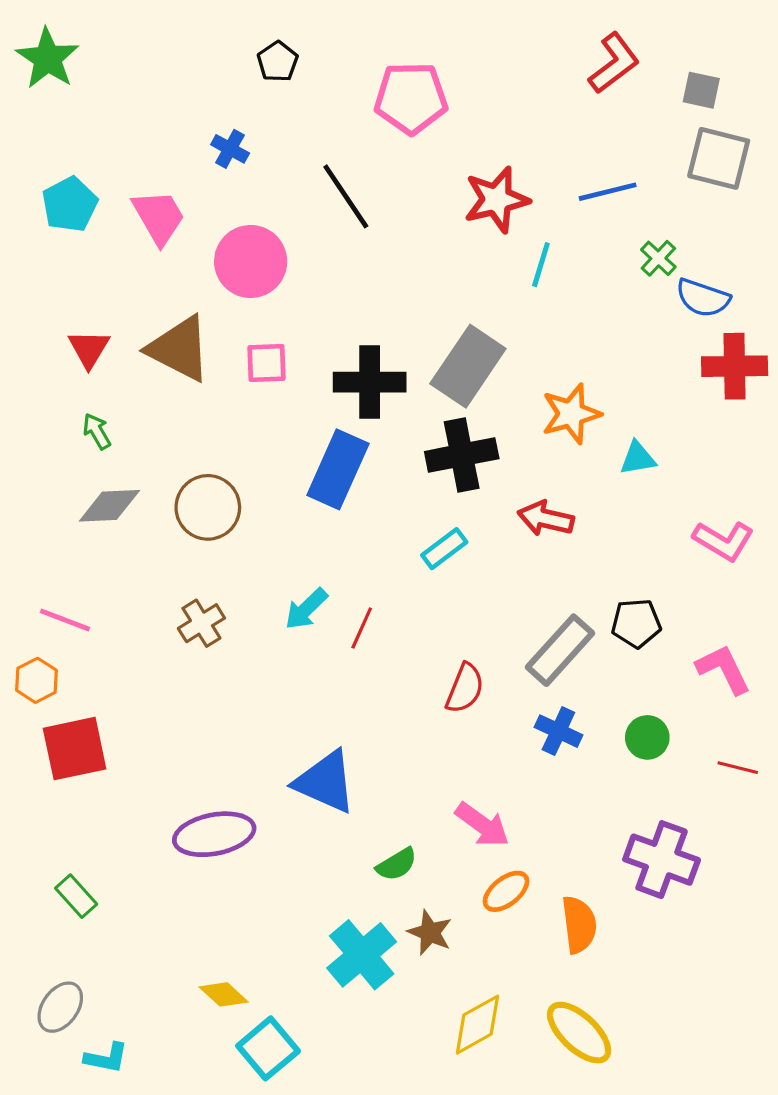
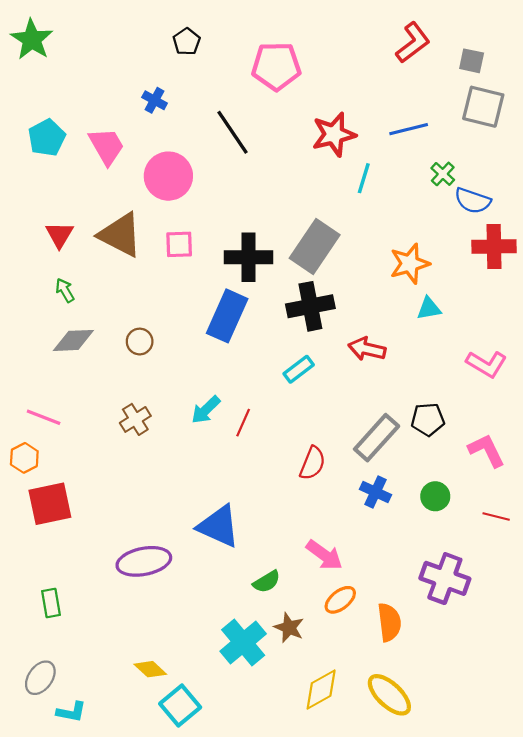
orange star: (571, 414) -> (410, 264), moved
brown circle: (208, 507) -> (140, 342), size x0.6
green rectangle: (76, 896) -> (51, 603), turned 32

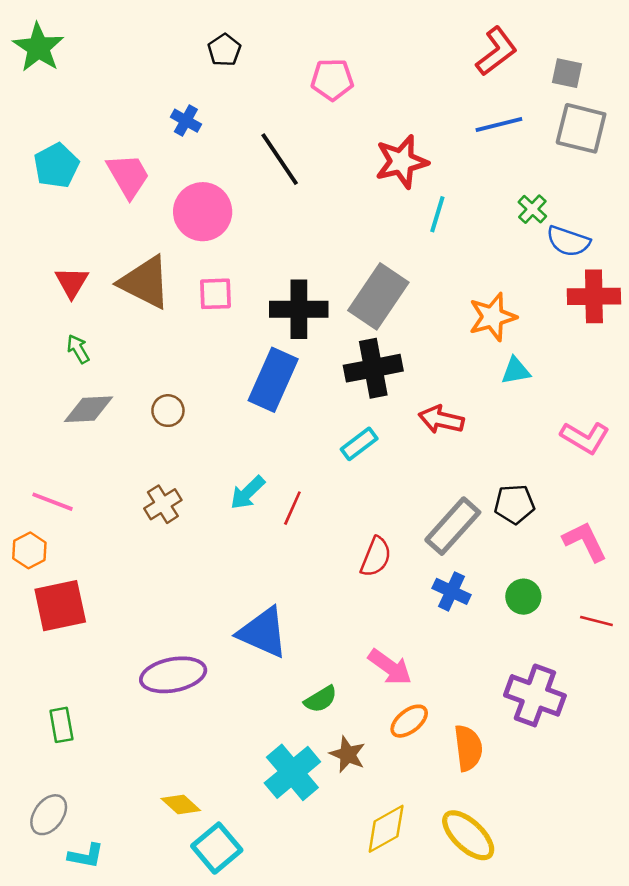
pink pentagon: (276, 66) -> (332, 80), size x0.7
blue line: (409, 129) -> (499, 124), moved

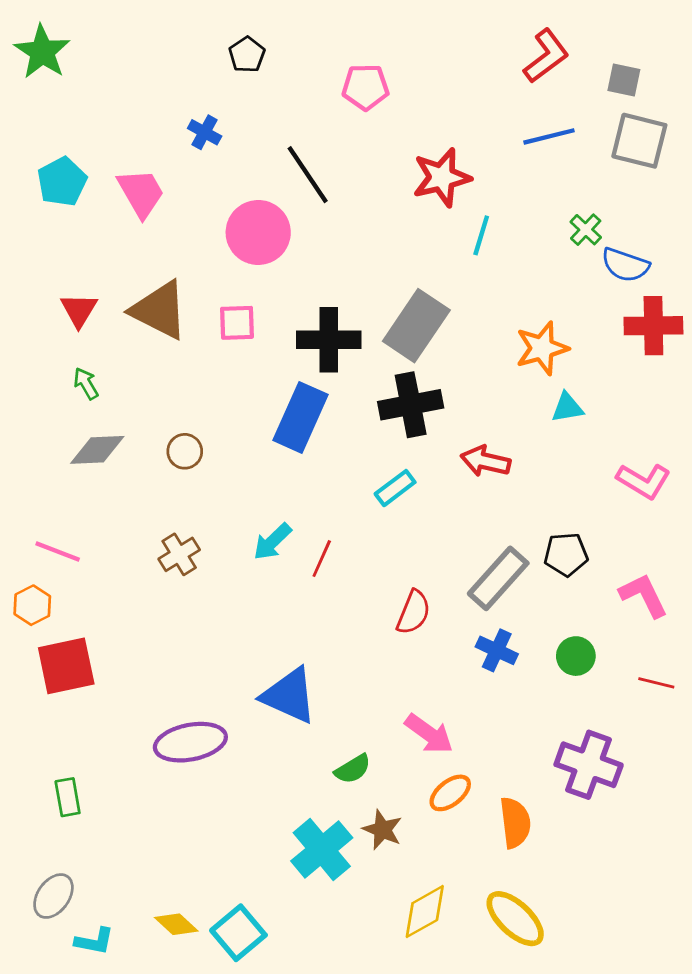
pink circle: (203, 212) -> (258, 232), moved
yellow diamond: (181, 804) -> (176, 924), moved

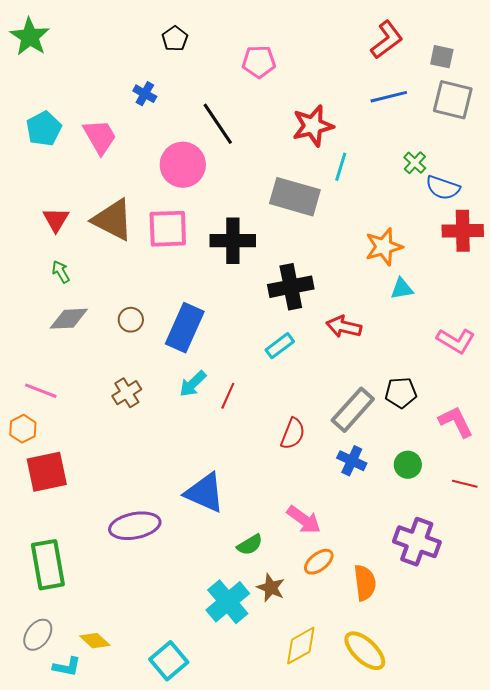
pink square: (237, 323) -> (168, 229), size x1.5
gray rectangle: (416, 326) -> (295, 197), moved, turned 72
blue rectangle: (301, 417) -> (185, 328), moved
green rectangle: (68, 797) -> (48, 565), size x1.8
yellow diamond: (176, 924) -> (95, 641), moved

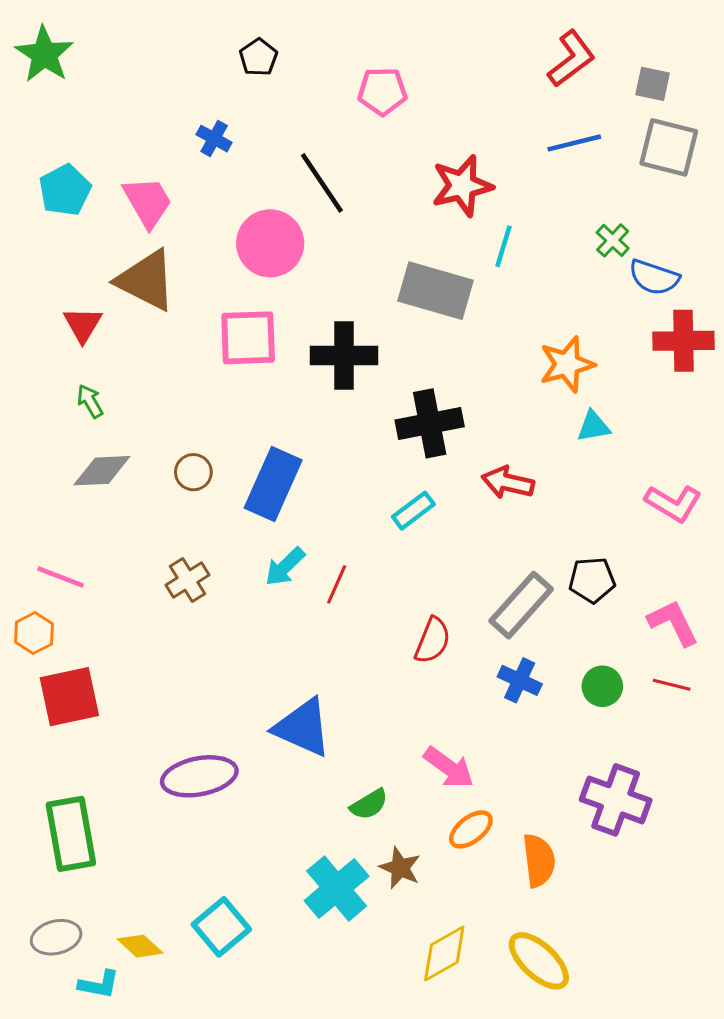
brown triangle: (113, 220) -> (146, 280), moved
red line: (465, 484) -> (672, 685), moved
gray ellipse: (38, 635) -> (56, 937), turned 40
cyan square: (169, 661) -> (221, 927), moved

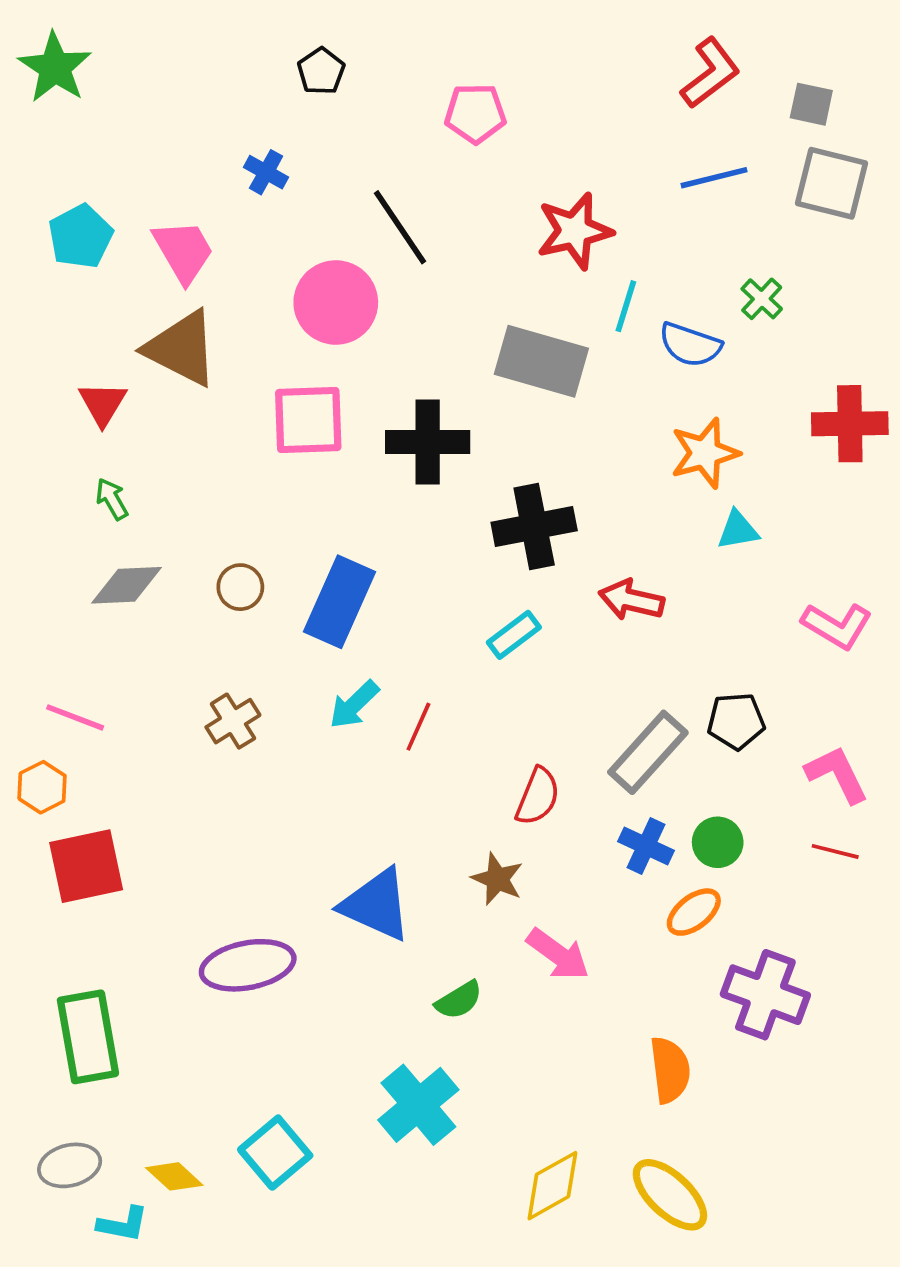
blue semicircle: (654, 277) -> (690, 345), moved
green circle: (602, 686) -> (718, 842), moved
orange ellipse: (471, 829) -> (694, 912), moved
brown star: (400, 868) -> (497, 879), moved

